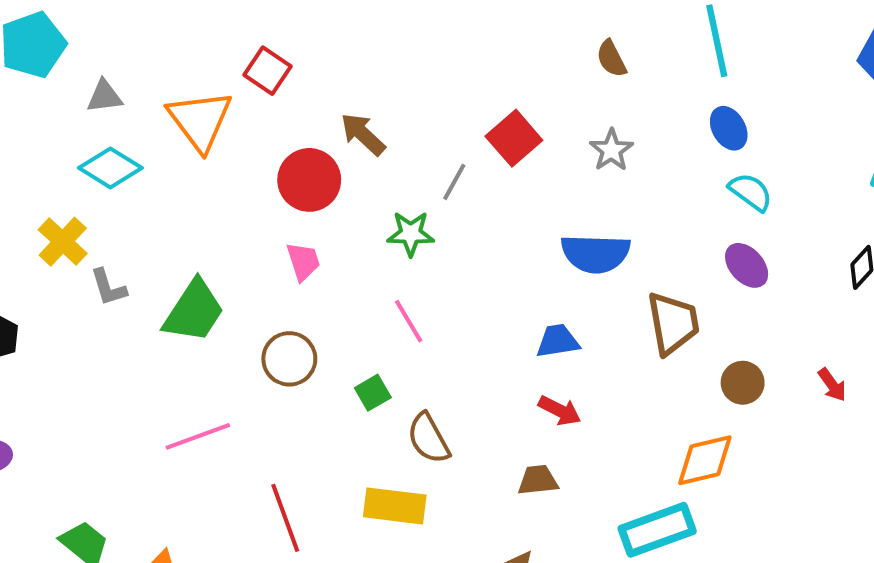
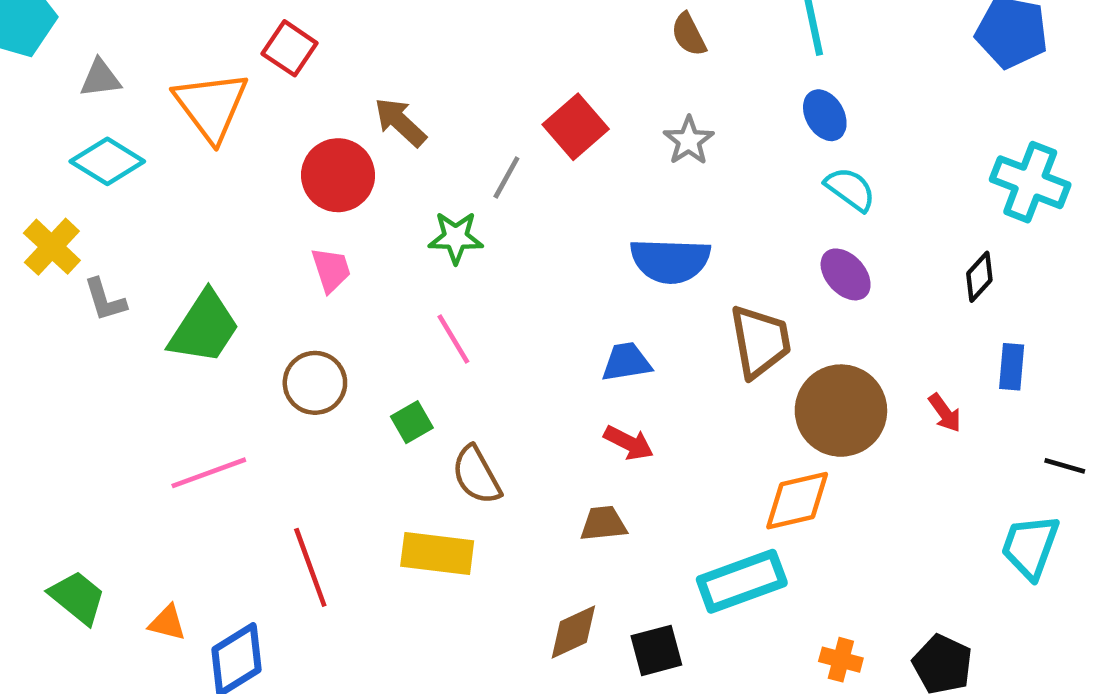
brown circle: (743, 383) -> (841, 411), size x1.8

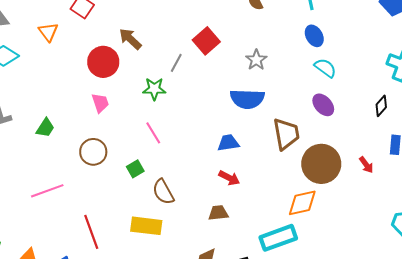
orange triangle: (211, 106) -> (48, 32), size x0.6
gray star: (689, 141) -> (256, 60), moved
green trapezoid: (204, 327) -> (45, 128), size x0.6

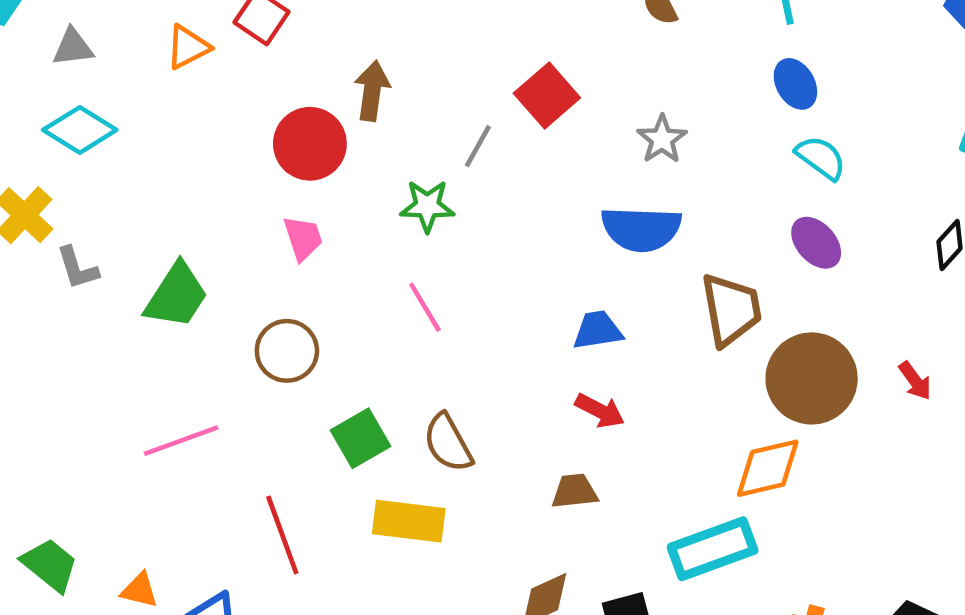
orange triangle: (48, 32) -> (188, 47), moved, turned 40
brown arrow: (130, 39) -> (372, 91), turned 55
green trapezoid: (45, 128) -> (176, 296), size x1.5
green square: (135, 169) -> (361, 438), moved, size x1.4

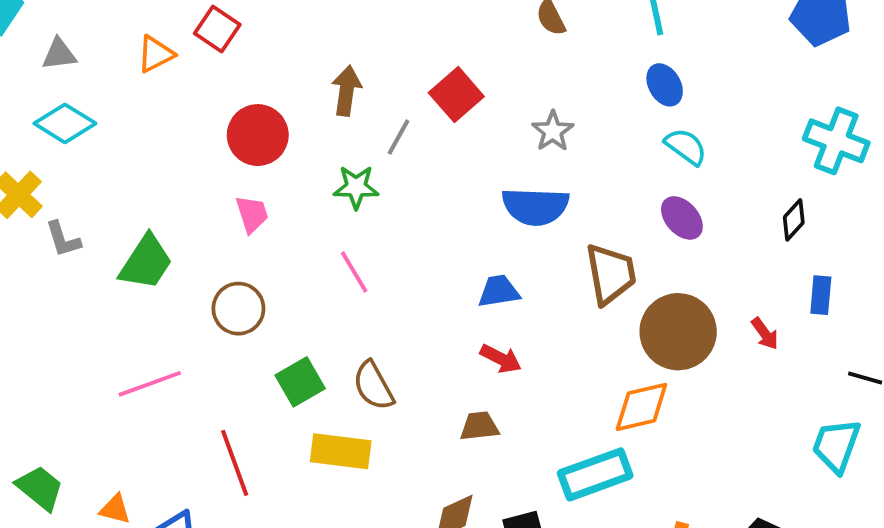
brown arrow: (372, 91) -> (346, 91), moved

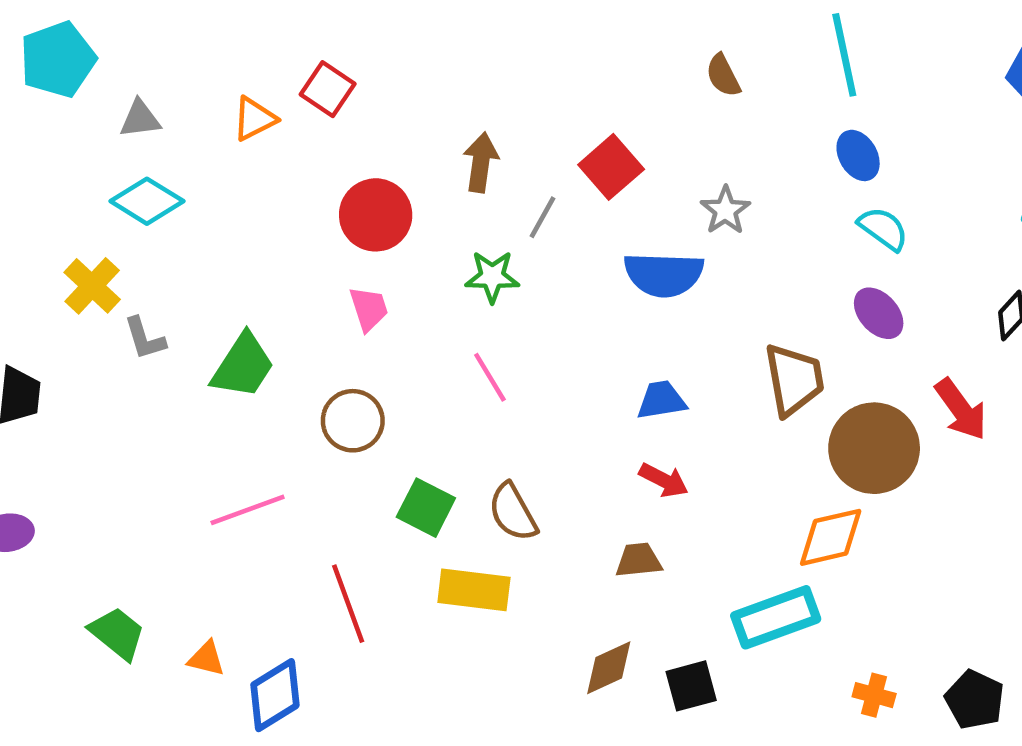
blue semicircle: (535, 206) -> (664, 274), moved
red arrow: (765, 334) -> (961, 409), moved, size x1.6
green square: (300, 382) -> (426, 508), turned -33

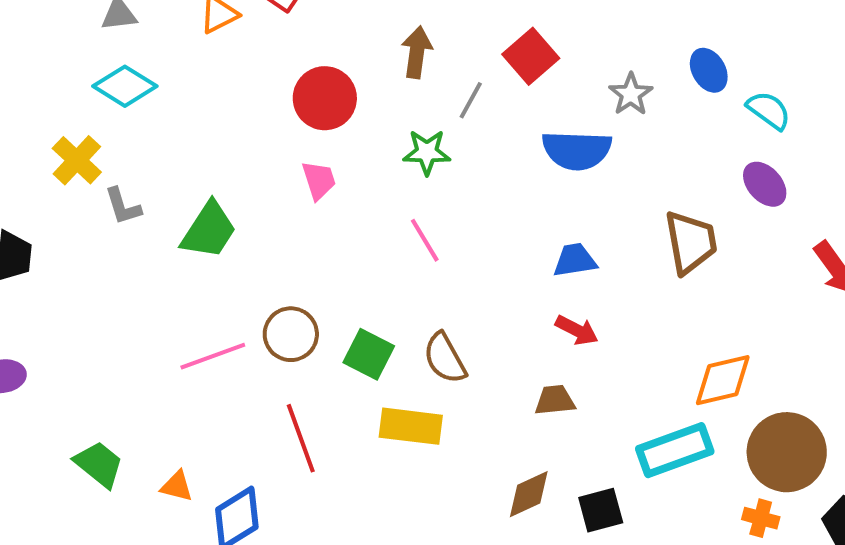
blue ellipse: (858, 155) -> (709, 70), moved
brown circle: (353, 421) -> (291, 334), moved
brown circle: (874, 448) -> (787, 452), moved

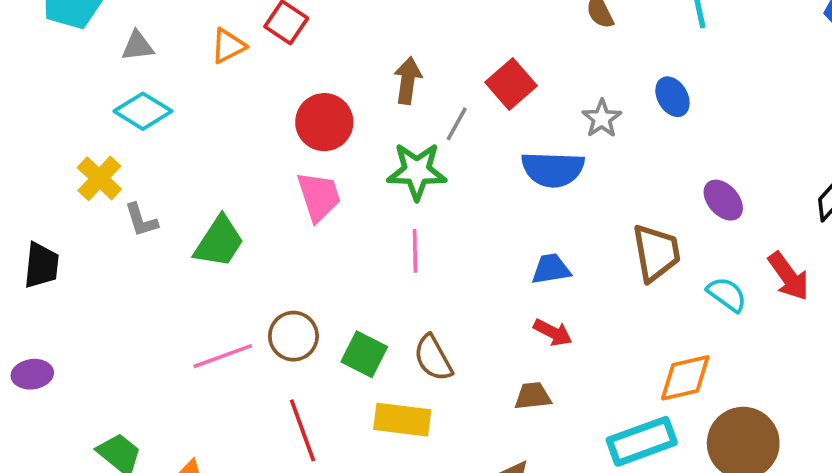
cyan semicircle: (769, 110) -> (727, 294), moved
green star: (427, 152) -> (417, 171), size x1.4
pink trapezoid: (319, 180) -> (319, 196), size x1.4
pink line: (425, 240) -> (415, 251), turned 30

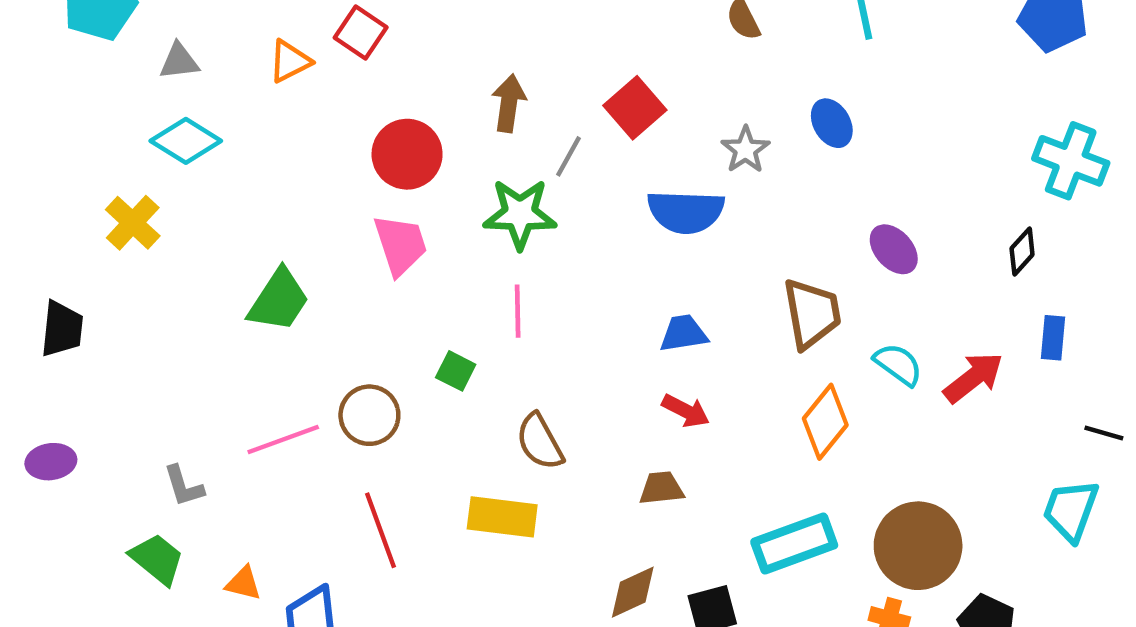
gray L-shape: (141, 220) -> (184, 486), moved
red arrow: (789, 276) -> (973, 378), moved, turned -92
green square: (364, 354) -> (456, 371), moved, size x0.7
orange diamond: (685, 378) -> (825, 422), moved, turned -38

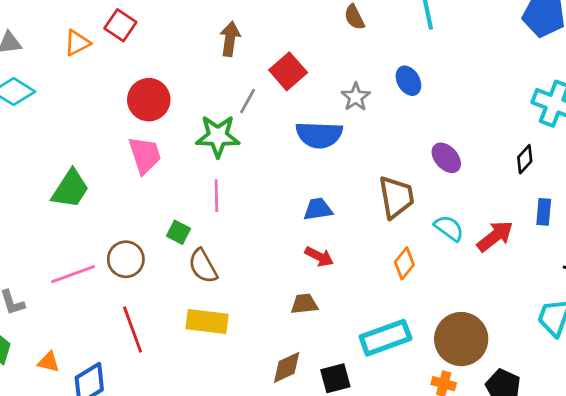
brown arrow: (509, 103) -> (230, 39), moved
orange diamond: (825, 422) -> (404, 263), size x0.7
brown semicircle: (540, 442) -> (203, 266), moved

